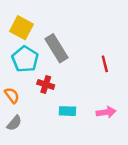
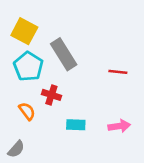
red line: (105, 64) -> (118, 72), turned -70
orange semicircle: (12, 95) -> (27, 111), moved
gray semicircle: (14, 123) -> (16, 149), moved

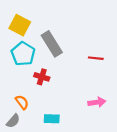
orange semicircle: (27, 111) -> (22, 102), moved
cyan rectangle: (76, 125) -> (52, 119), moved

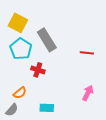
orange semicircle: (22, 102) -> (20, 93), turned 88
pink arrow: (97, 102) -> (88, 93), turned -56

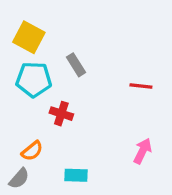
gray rectangle: (47, 40) -> (76, 65), size x0.6
cyan pentagon: (21, 49) -> (34, 79), turned -30

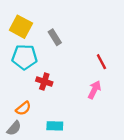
gray rectangle: (76, 65) -> (55, 37), moved
red line: (141, 86) -> (101, 62), turned 56
pink arrow: (143, 151) -> (94, 90), moved

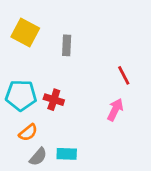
gray rectangle: (55, 37) -> (67, 45), turned 35
cyan pentagon: (24, 57) -> (21, 95), moved
gray semicircle: (14, 128) -> (38, 157), moved

